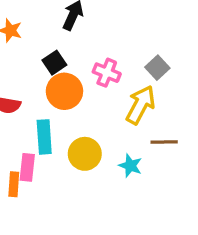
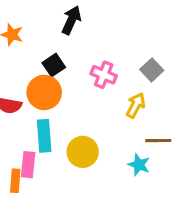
orange circle: (64, 91) -> (44, 92), moved
yellow arrow: (141, 105) -> (136, 105), size x0.7
cyan star: (130, 166) -> (139, 165), moved

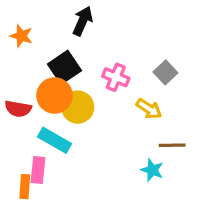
black square: (54, 65) -> (64, 67), size x1.4
yellow arrow: (136, 105) -> (149, 109), turned 95
cyan rectangle: (44, 136) -> (55, 140), turned -56
yellow circle: (83, 152) -> (78, 107), moved

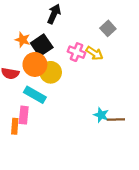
orange star: (21, 36) -> (23, 40), moved
gray square: (165, 72) -> (108, 28), moved
yellow arrow: (149, 109) -> (94, 53), moved
brown line: (172, 145) -> (116, 120), moved

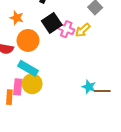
black square: (42, 45) -> (52, 23), moved
yellow arrow: (94, 53) -> (83, 30), turned 105
yellow circle: (51, 72) -> (32, 84), moved

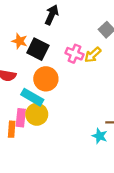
black square: (52, 23) -> (38, 49), moved, turned -30
orange circle: (28, 40) -> (46, 79), moved
cyan star: (89, 87) -> (100, 136), moved

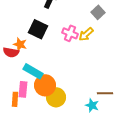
orange star: (20, 41) -> (20, 44), moved
orange circle: (46, 79) -> (45, 85), moved
yellow circle: (37, 114) -> (56, 97), moved

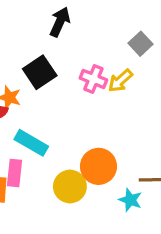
black square: (38, 29) -> (40, 72), turned 30
orange circle: (45, 85) -> (98, 166), moved

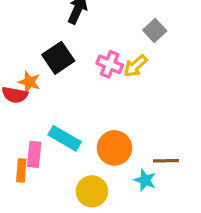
cyan rectangle: (31, 143) -> (65, 138), moved
yellow circle: (70, 187) -> (92, 191), moved

